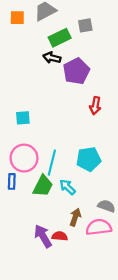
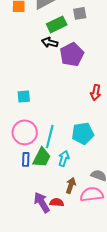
red arrow: (95, 106) -> (96, 92), moved
blue rectangle: (12, 181) -> (26, 159), moved
cyan arrow: (67, 187) -> (64, 158), turned 63

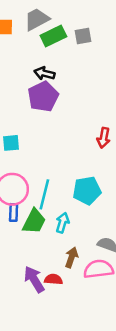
green rectangle: (57, 24) -> (53, 36), moved
purple pentagon: (72, 54) -> (43, 97), moved
blue rectangle: (26, 159) -> (14, 212), moved

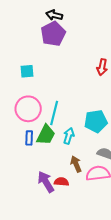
cyan pentagon: (87, 191) -> (96, 121), moved
blue rectangle: (14, 212) -> (29, 138), moved
brown arrow: (71, 257) -> (76, 164), turned -42

